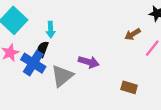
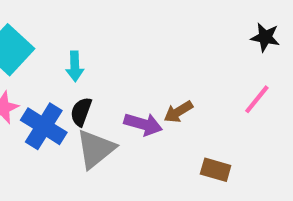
brown arrow: (133, 34) -> (178, 112), moved
black semicircle: (42, 49) -> (81, 112), moved

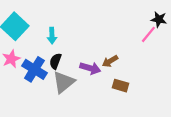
pink line: (257, 99) -> (148, 34), moved
brown rectangle: (216, 170) -> (120, 86), moved

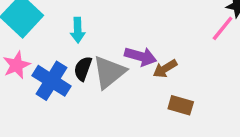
purple arrow: (90, 68) -> (141, 56), moved
gray triangle: (64, 82) -> (109, 72), moved

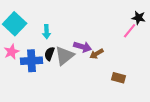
blue cross: (51, 81) -> (32, 61), turned -35
brown rectangle: (181, 105) -> (119, 78), moved

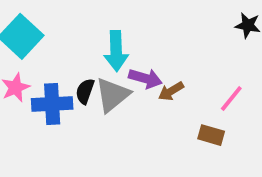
pink line: (130, 31) -> (231, 99), moved
cyan arrow: (47, 32) -> (116, 51), moved, size x1.5

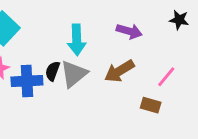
purple arrow: (145, 78) -> (129, 31), moved
brown arrow: (171, 91) -> (119, 71), size x1.5

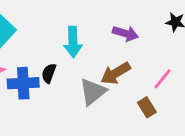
gray triangle: (74, 74) -> (93, 92), moved
brown rectangle: (151, 105) -> (147, 107), turned 42

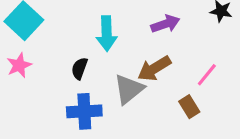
purple arrow: (126, 33) -> (165, 24), turned -35
blue cross: (23, 83) -> (84, 111), moved

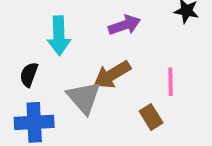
pink line: (207, 75) -> (171, 82), turned -40
gray triangle: (129, 89) -> (84, 98), turned -32

